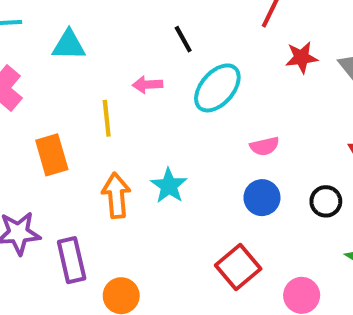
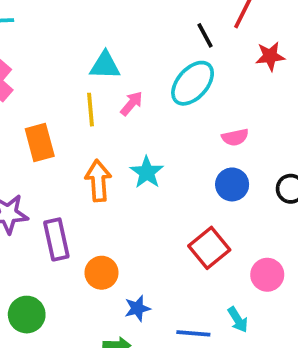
black line: (183, 39) -> (205, 35), moved
cyan triangle: (69, 45) -> (105, 65), moved
pink arrow: (147, 85) -> (132, 104), moved, turned 132

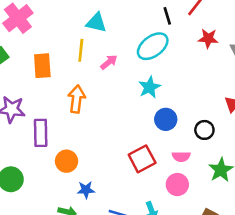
pink arrow: (132, 104) -> (109, 62), moved
pink semicircle: (235, 137) -> (181, 157), moved
cyan star: (147, 172) -> (149, 87), moved

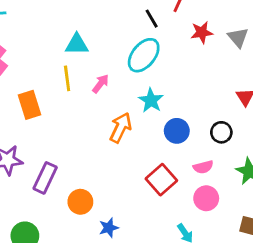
orange arrow: (77, 99) -> (121, 128), moved, turned 32
purple rectangle: (41, 133) -> (45, 178), turned 40

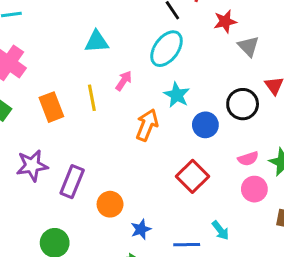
gray triangle: (238, 38) -> (248, 46), moved
yellow line: (67, 78) -> (92, 98), moved
black circle: (221, 132) -> (243, 104), moved, size x1.4
pink semicircle: (203, 167) -> (248, 159), moved
pink circle: (206, 198) -> (254, 189), moved

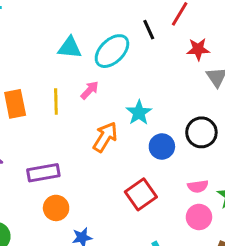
cyan ellipse: (167, 49) -> (112, 51), moved
purple rectangle: (72, 182) -> (43, 173), moved, turned 48

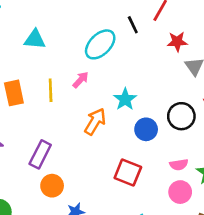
cyan triangle: (70, 48) -> (35, 39), moved
purple rectangle: (43, 173) -> (40, 154), turned -52
red square: (141, 194) -> (128, 172), turned -32

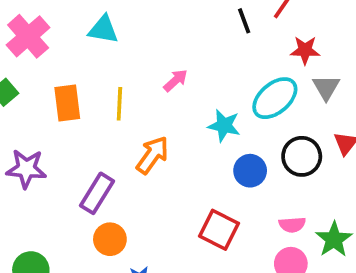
cyan ellipse: (100, 44) -> (275, 98), moved
pink arrow: (81, 80) -> (176, 80), moved
cyan star: (125, 99) -> (224, 126), turned -30
orange arrow: (95, 122) -> (152, 155), moved

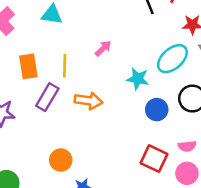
orange arrow: (152, 155) -> (89, 101), turned 64
purple rectangle: (97, 193) -> (47, 97), moved
red square: (219, 230) -> (154, 159), moved

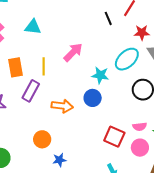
pink arrow: (103, 48) -> (73, 52), size x1.5
orange arrow: (89, 101) -> (62, 106), moved
blue circle: (157, 110) -> (93, 98), moved

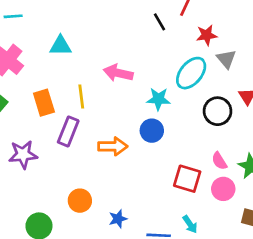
pink arrow: (73, 52) -> (118, 73), turned -115
pink semicircle: (140, 127) -> (219, 161), turned 72
orange circle: (42, 139) -> (80, 201), moved

